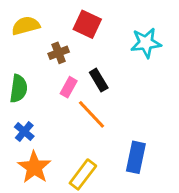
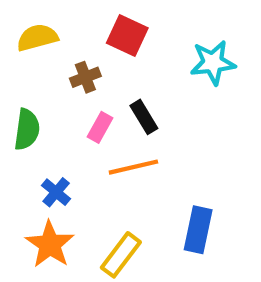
orange line: (92, 114) -> (133, 167), turned -60
blue cross: (24, 132) -> (56, 192), moved

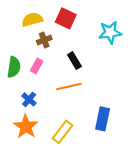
yellow semicircle: (37, 38) -> (32, 19), moved
pink rectangle: (100, 127) -> (37, 66), moved

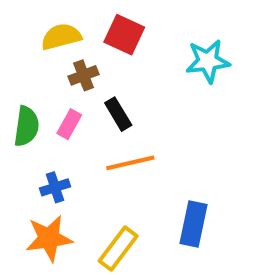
black rectangle: (74, 61) -> (118, 114), moved
blue cross: (29, 99) -> (55, 187), turned 32
orange star: (26, 126) -> (49, 238), turned 30

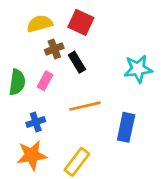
cyan star: (208, 61) -> (138, 69), moved
black rectangle: (118, 114) -> (77, 62), moved
blue rectangle: (193, 224) -> (126, 127), moved

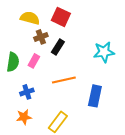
yellow semicircle: (40, 24) -> (30, 18), turned 30
black rectangle: (77, 62) -> (58, 47), turned 63
orange star: (32, 155) -> (24, 117), size x0.7

